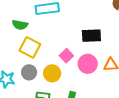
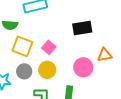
pink square: (66, 56) -> (49, 47), moved
pink circle: (88, 64) -> (83, 67), moved

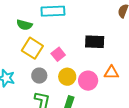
yellow circle: (47, 70) -> (67, 77), moved
gray circle: (24, 71) -> (39, 76), moved

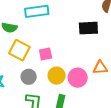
black rectangle: (95, 42) -> (88, 28), moved
pink square: (58, 54) -> (46, 54), turned 32

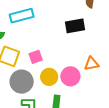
gray circle: (29, 77) -> (22, 82), size x1.5

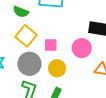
pink circle: (70, 76) -> (82, 48), moved

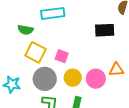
pink square: (51, 45) -> (62, 56), turned 32
pink circle: (82, 48) -> (96, 79), moved

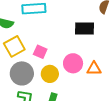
yellow square: (36, 52) -> (14, 46), turned 30
pink circle: (96, 79) -> (73, 63), moved

